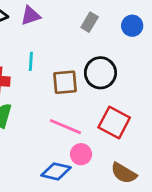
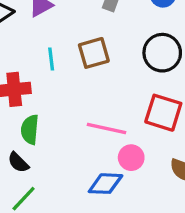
black circle: (100, 73) -> (162, 53), moved
brown square: (65, 82) -> (94, 53), moved

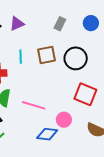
black circle: (162, 53) -> (76, 58), moved
pink line: (107, 128) -> (34, 105), moved

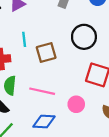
brown square: (47, 55) -> (46, 53), moved
blue diamond: (47, 134) -> (44, 122), moved

